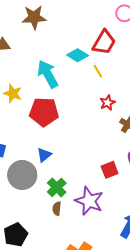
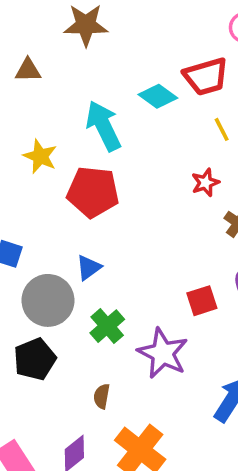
red trapezoid: (104, 42) -> (206, 77), turned 40
yellow line: (98, 71) -> (222, 129), moved
brown semicircle: (57, 209) -> (102, 396), moved
black pentagon: (16, 235) -> (35, 359), moved

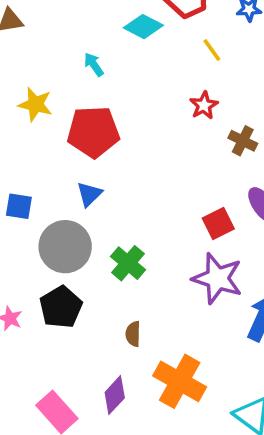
cyan arrow: (103, 126) -> (94, 64), size x0.5
blue triangle: (89, 268) -> (89, 194), moved
purple star: (163, 353) -> (217, 278), moved

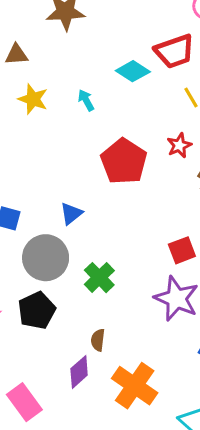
yellow star: (35, 104) -> (33, 99), moved
red pentagon: (93, 132) -> (124, 161), moved, turned 30
purple diamond: (115, 395) -> (79, 372), moved

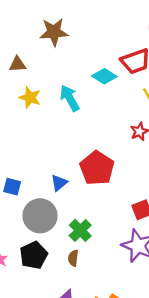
cyan arrow: (86, 100) -> (70, 98), size x1.6
red pentagon: (124, 161) -> (97, 168), moved
brown semicircle: (98, 340) -> (73, 258), moved

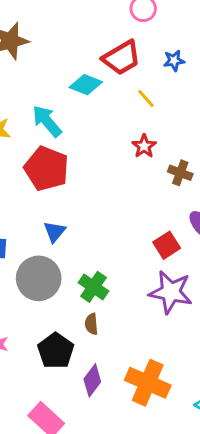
red pentagon: (97, 168) -> (47, 169), moved
black pentagon: (34, 255) -> (56, 351), moved

